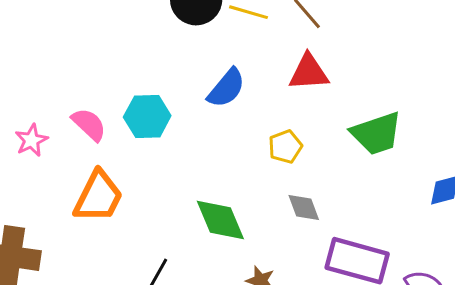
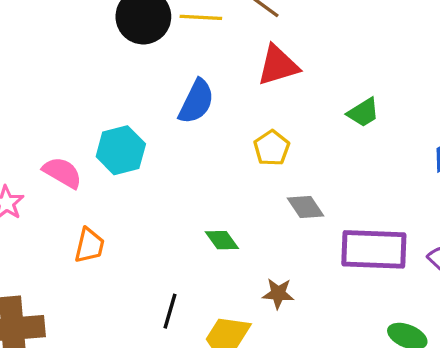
green trapezoid: (376, 133) -> (363, 112), size x0.6
orange trapezoid: (98, 197) -> (89, 245), size x0.6
green diamond: (220, 220) -> (222, 240), size x0.6

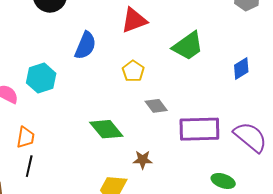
green trapezoid: (363, 112) -> (188, 46), size x1.6
green diamond: (222, 240) -> (106, 129), size x1.6
black line: (170, 311) -> (29, 166), moved

